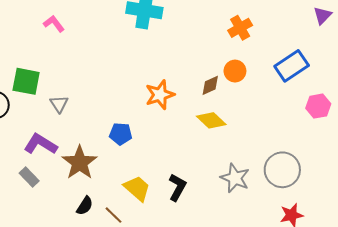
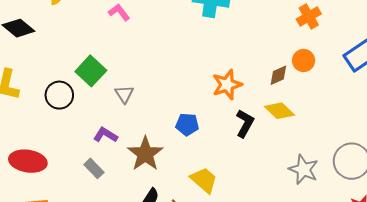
green square: (26, 81) -> (91, 71), turned 32
purple L-shape: (40, 144) -> (105, 135), size x0.7
black L-shape: (177, 187) -> (245, 123), moved

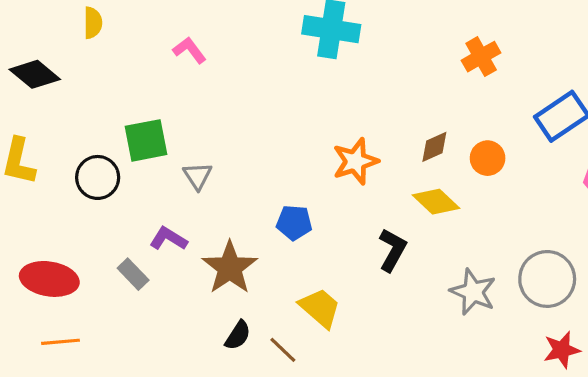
orange circle: (304, 61) -> (488, 158), moved
green square: (91, 71) -> (146, 140), turned 36
black L-shape: (245, 123) -> (392, 250), moved
gray rectangle: (94, 168) -> (133, 274), moved

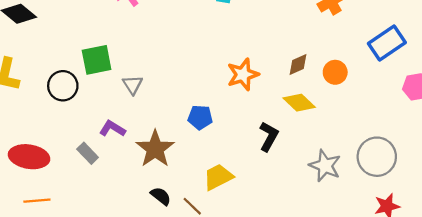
yellow trapezoid: (320, 308) -> (218, 177), turned -68
black semicircle: (238, 335) -> (161, 196), turned -85

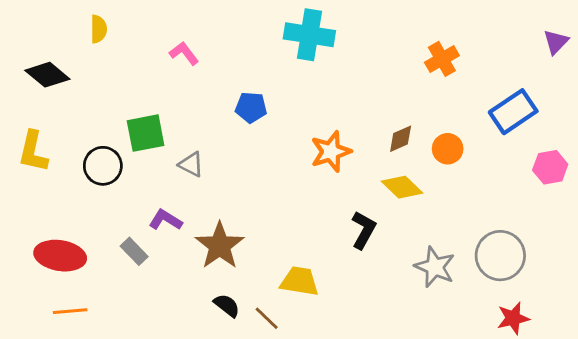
gray triangle: (133, 85) -> (191, 164), turned -30
blue pentagon: (200, 117) -> (251, 107), moved
yellow trapezoid: (218, 177) -> (299, 281), turned 36

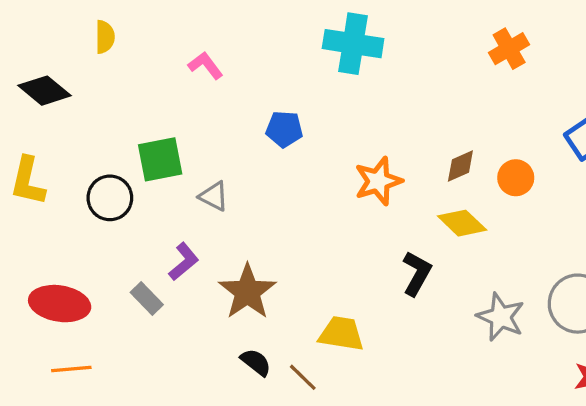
orange cross: (442, 59) -> (509, 49), moved
purple L-shape: (166, 220) -> (184, 262), turned 108

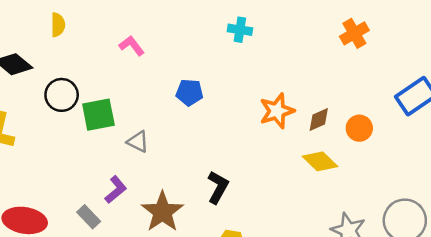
cyan cross: (353, 44) -> (240, 30), size x0.6
orange star: (378, 181) -> (277, 111), moved
black circle: (110, 198) -> (62, 95), moved
black L-shape: (417, 273) -> (218, 187), moved

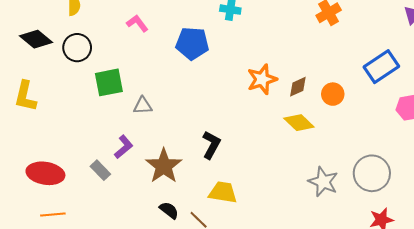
blue pentagon: (190, 92) -> (192, 43), moved, size x1.4
black circle: (62, 95) -> (77, 48), moved
gray triangle: (138, 142) -> (143, 106), turned -30

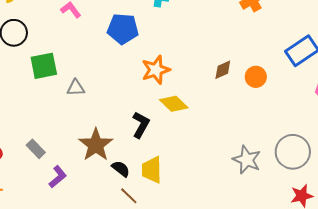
orange star: (262, 79) -> (156, 70), moved
yellow diamond: (299, 123) -> (174, 104), moved
purple L-shape: (124, 147) -> (58, 177), moved
yellow trapezoid: (223, 192) -> (152, 170), turned -100
black semicircle: (169, 210) -> (121, 169), moved

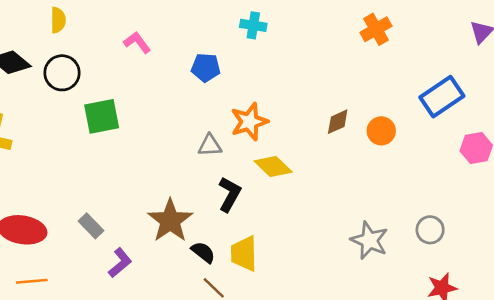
blue pentagon: (123, 29) -> (206, 68), size x0.7
gray triangle: (76, 88) -> (210, 145), moved
gray circle: (293, 152) -> (430, 230), size x0.6

